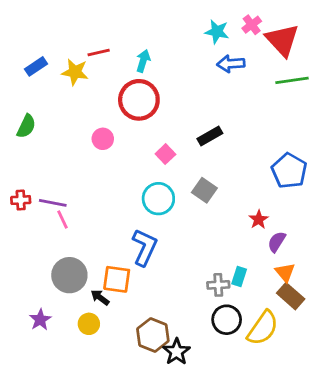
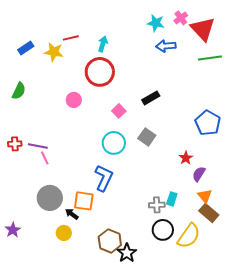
purple star: (40, 320) -> (13, 230), moved

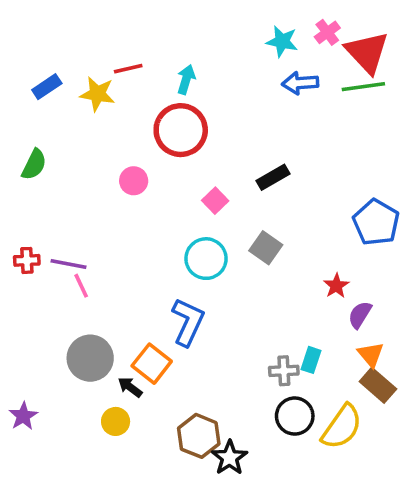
green line: (210, 58) -> (363, 87), moved
orange square: (84, 201) -> (152, 364), turned 30

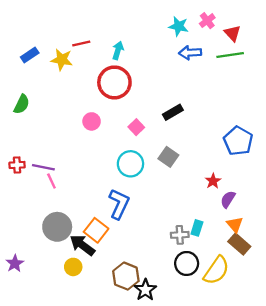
red triangle: (367, 52) -> (232, 33), size x0.6
pink circle: (134, 181) -> (92, 121), moved
black arrow: (130, 387) -> (82, 245), size x1.6

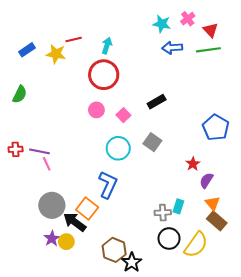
pink circle: (92, 121) -> (96, 110), moved
purple star: (15, 263) -> (52, 239), moved

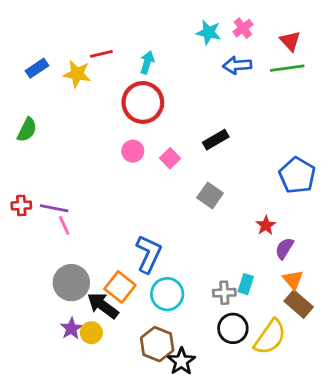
pink cross: (188, 19) -> (243, 28), moved
cyan star: (162, 24) -> (209, 32), moved
cyan circle: (118, 148) -> (167, 294), moved

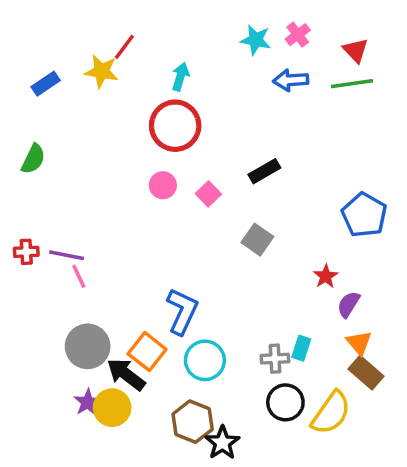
red line: (101, 54) -> (124, 47), moved, turned -40
yellow star: (77, 74) -> (102, 71), moved
yellow circle: (91, 333) -> (112, 408), size x1.4

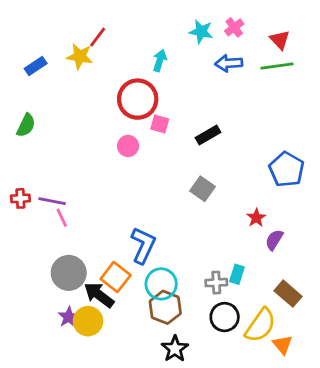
cyan arrow: (180, 77) -> (160, 60), moved
pink square: (208, 194) -> (160, 124), moved, turned -30
orange triangle: (359, 343) -> (282, 345), moved
brown hexagon: (193, 422) -> (165, 307), moved

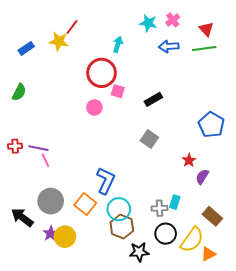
black arrow: (99, 295) -> (22, 217), moved
orange triangle: (282, 345) -> (208, 254), turned 42
black star: (175, 349) -> (139, 252), moved, turned 30

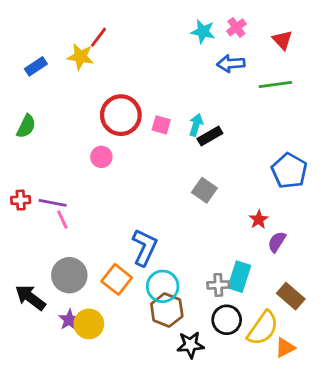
cyan arrow: (118, 44) -> (196, 125), moved
green line: (204, 48) -> (275, 84), moved
red circle: (102, 73) -> (121, 115), moved
pink circle: (94, 107) -> (101, 157), moved
cyan rectangle: (175, 202) -> (239, 277), size x1.5

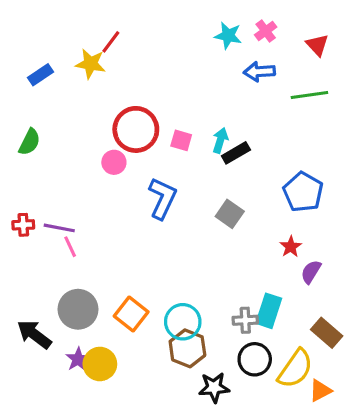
pink circle: (101, 157) -> (114, 162), moved
blue pentagon: (289, 171) -> (303, 192), moved
blue L-shape: (145, 247) -> (162, 198), moved

